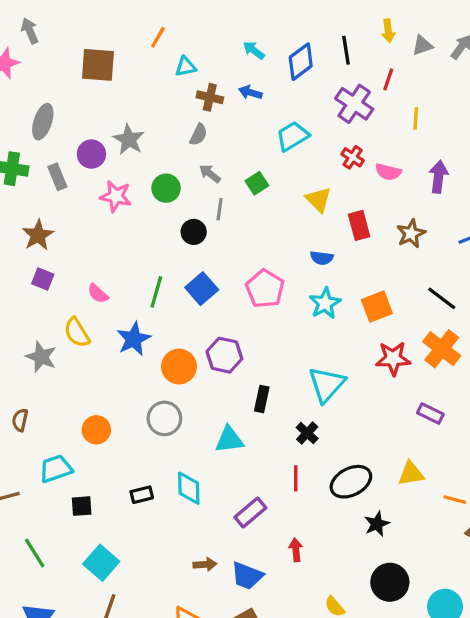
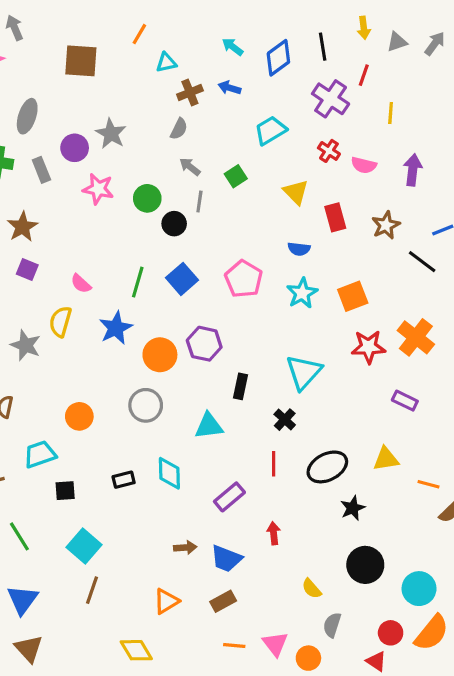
brown cross: (210, 97) -> (190, 92), turned -35
green circle: (166, 188) -> (147, 198), moved
black line: (442, 298) -> (422, 262), moved
yellow semicircle: (77, 332) -> (60, 322), turned 48

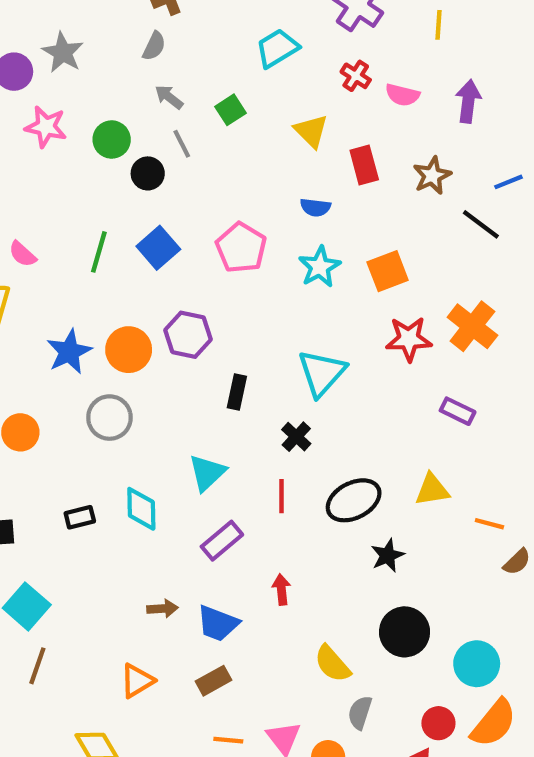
gray line: (199, 202) -> (182, 144), turned -35
blue star: (116, 328) -> (69, 352), moved
cyan triangle: (209, 426) -> (207, 473), moved, turned -36
yellow semicircle: (312, 589) -> (332, 664), size x1.4

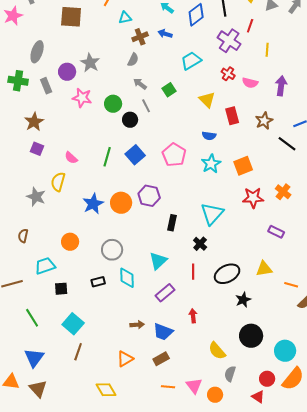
orange cross: (472, 326) -> (283, 192), size x0.7
gray circle: (109, 418) -> (112, 250), moved

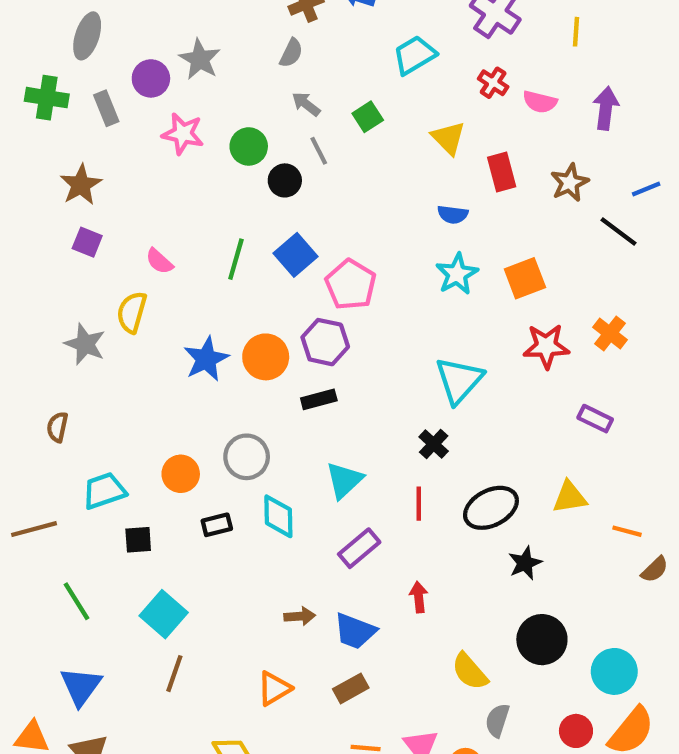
pink pentagon: (174, 155) -> (351, 285), moved
black rectangle: (172, 223) -> (319, 399), moved, turned 63
orange circle: (70, 242) -> (181, 474), moved

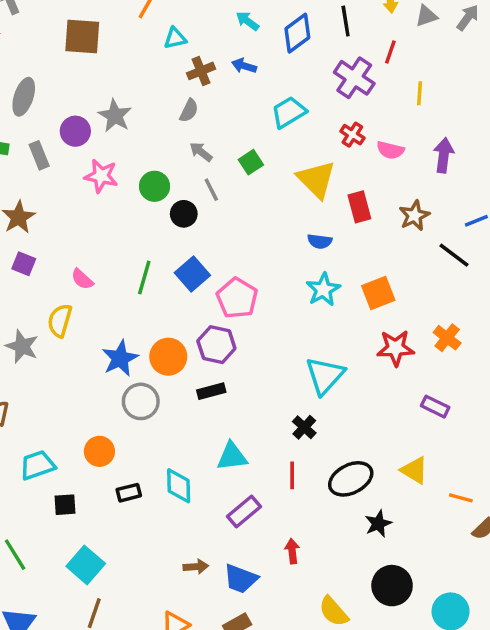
yellow triangle: (448, 138) -> (316, 179), size x1.4
gray circle: (247, 457) -> (141, 401), moved
cyan triangle: (344, 480) -> (232, 456), turned 36
yellow triangle: (570, 497) -> (414, 470), turned 40

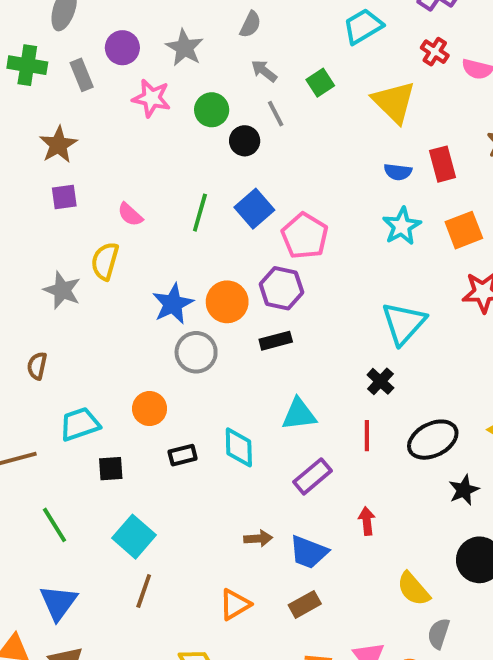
gray star: (115, 116) -> (184, 48), moved
red rectangle: (359, 207) -> (442, 164), moved
purple square: (24, 264) -> (64, 197), turned -30

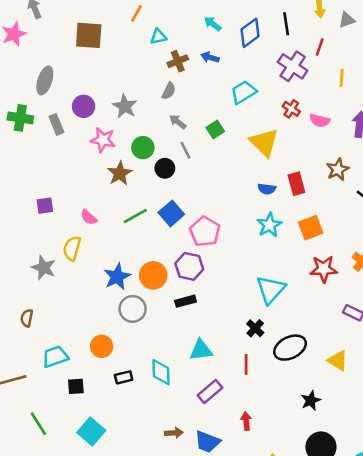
brown star: (58, 145) -> (120, 173), moved
green line: (200, 213) -> (135, 216), turned 45
black ellipse: (433, 440) -> (290, 348), moved

